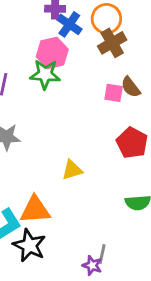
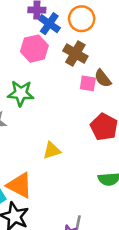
brown cross: (112, 43) -> (75, 54), moved, turned -30
green star: (45, 74) -> (21, 93), moved
orange triangle: (35, 210) -> (19, 185), turned 32

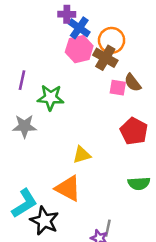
orange circle: (82, 19) -> (112, 40), moved
pink hexagon: (34, 49) -> (79, 49), moved
orange triangle: (19, 185) -> (68, 188), moved

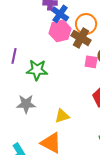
gray star: (24, 126) -> (26, 104), moved

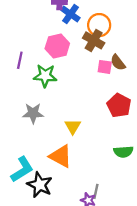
pink hexagon: (60, 31) -> (57, 46), moved
yellow triangle: (62, 116) -> (73, 126), turned -42

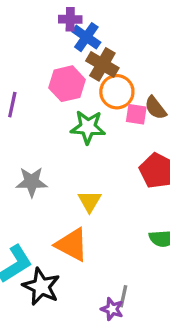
orange circle: (99, 25) -> (117, 92), moved
brown cross: (94, 40) -> (102, 64), moved
green star: (45, 76) -> (88, 127), moved

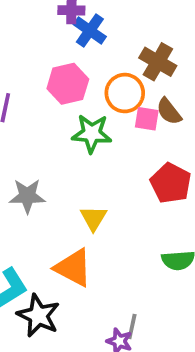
brown cross: (102, 64) -> (158, 62), moved

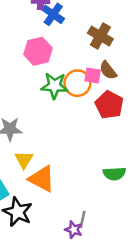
orange circle: (125, 93) -> (77, 83), moved
red pentagon: (171, 183) -> (109, 105), moved
yellow triangle: (94, 218) -> (24, 160), moved

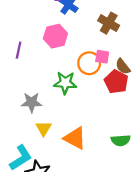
brown semicircle: (108, 70) -> (123, 66), moved
green star: (55, 86) -> (65, 83), moved
orange triangle: (42, 179) -> (75, 138), moved

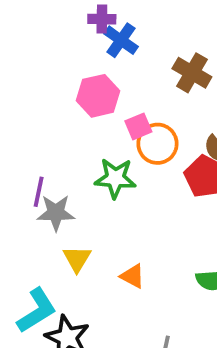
purple line: (19, 50) -> (39, 192), moved
pink square: (102, 57) -> (138, 126), moved, turned -32
orange triangle: (75, 138) -> (133, 276), size x0.6

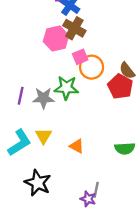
brown cross: (192, 73) -> (74, 28), moved
gray star: (56, 213) -> (43, 98), moved
cyan L-shape: (37, 311) -> (19, 143), moved

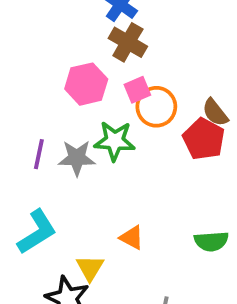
pink hexagon: (56, 38) -> (86, 84), moved
yellow triangle: (43, 136) -> (90, 268), moved

